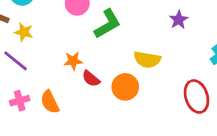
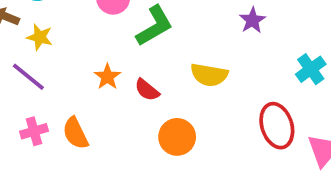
orange star: (73, 61) -> (107, 77), turned -30
red semicircle: (91, 79) -> (147, 90), moved
orange circle: (125, 87) -> (177, 137), moved

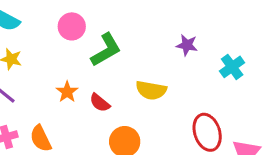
purple star: (252, 20) -> (187, 45), turned -30
cyan cross: (311, 69) -> (232, 67), moved

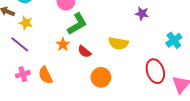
green L-shape: (106, 50) -> (77, 24), moved
cyan cross: (232, 67) -> (174, 40), moved

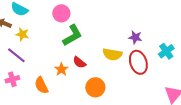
purple star: (142, 14) -> (135, 37), moved
orange star: (63, 44) -> (61, 69), moved
red ellipse: (155, 71) -> (138, 62), moved
pink cross: (23, 74) -> (12, 79), moved

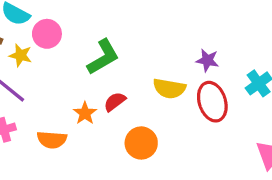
pink circle: (61, 13) -> (47, 34), moved
red semicircle: (79, 62) -> (115, 102), turned 104
orange semicircle: (41, 85) -> (52, 140), turned -60

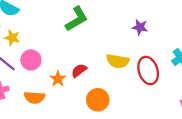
pink circle: (47, 34) -> (31, 60), moved
green L-shape: (103, 57) -> (77, 19), moved
purple star: (207, 60) -> (140, 27), moved

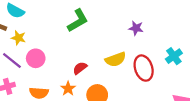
yellow semicircle: (118, 61) -> (116, 59), turned -30
orange star: (58, 79) -> (68, 89), moved

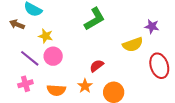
yellow star: (18, 38) -> (46, 36), moved
yellow semicircle: (116, 59) -> (133, 44), moved

